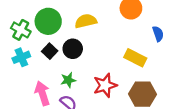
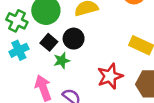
green star: (68, 80) -> (62, 61), moved

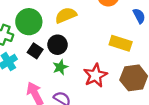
green star: (62, 61) -> (60, 67), moved

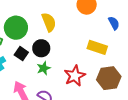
yellow semicircle: (66, 15) -> (49, 22), turned 90

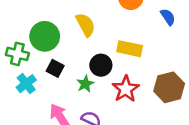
yellow rectangle: (97, 47) -> (130, 49), moved
black circle: (41, 48) -> (101, 65), moved

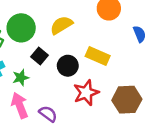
yellow semicircle: (86, 25) -> (61, 25), turned -105
black square: (55, 68) -> (39, 56), moved
green star: (85, 84) -> (21, 78), moved

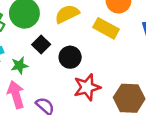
yellow rectangle: (98, 56) -> (106, 28), moved

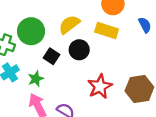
black circle: (70, 57) -> (79, 50), moved

